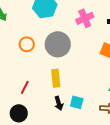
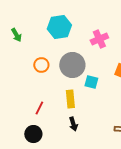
cyan square: (77, 102) -> (91, 82), moved

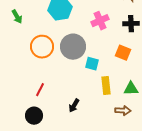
orange circle: (41, 65) -> (42, 47), size x1.5
yellow rectangle: (70, 99) -> (106, 86), moved
black arrow: (73, 124) -> (74, 106), turned 48

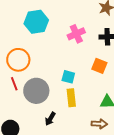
gray circle: (73, 47) -> (36, 91), moved
yellow rectangle: (106, 86) -> (71, 98), moved
red line: (40, 90) -> (14, 84), moved, turned -48

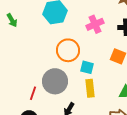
orange circle: (18, 60) -> (68, 50), moved
red line: (14, 84) -> (33, 93), moved, turned 40

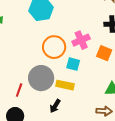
pink cross: (95, 24) -> (81, 40), moved
yellow rectangle: (90, 88) -> (65, 85), moved, turned -72

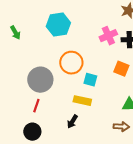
pink cross: (81, 40) -> (108, 36), moved
gray circle: (41, 78) -> (40, 80), moved

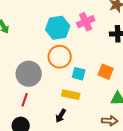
cyan hexagon: (58, 25) -> (58, 28), moved
pink cross: (108, 36) -> (86, 22), moved
orange square: (121, 69) -> (106, 72), moved

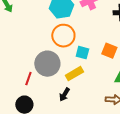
gray circle: (29, 74) -> (47, 64), moved
yellow rectangle: (71, 95) -> (74, 74), turned -42

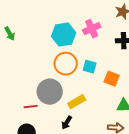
cyan square: (82, 53) -> (90, 67), moved
red line: (28, 79) -> (31, 107), turned 64

